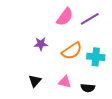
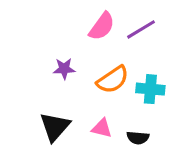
black triangle: (35, 81) -> (55, 127), size x1.5

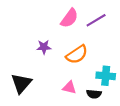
cyan cross: (150, 89) -> (106, 76), moved
black triangle: (55, 127) -> (21, 83), moved

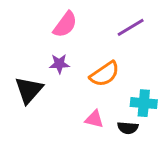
pink semicircle: (69, 18) -> (65, 25), moved
black triangle: (21, 83) -> (29, 90), moved

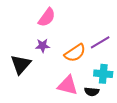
purple line: (131, 27) -> (100, 42), moved
pink triangle: (94, 119) -> (68, 85), size x1.5

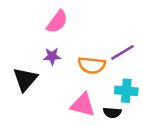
orange semicircle: (75, 53) -> (92, 65), turned 40

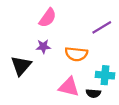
purple line: (122, 52) -> (102, 27), moved

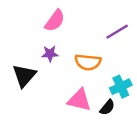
cyan cross: (105, 75) -> (121, 87), turned -30
black semicircle: (93, 93) -> (107, 107), turned -56

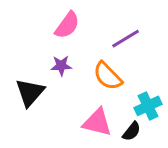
purple line: (117, 32) -> (126, 39), moved
orange semicircle: (88, 62) -> (108, 76), turned 40

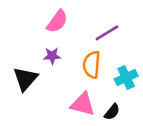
orange semicircle: (108, 76) -> (92, 65), turned 48
cyan cross: (148, 106) -> (126, 77), moved

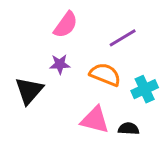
orange semicircle: (92, 65) -> (105, 74), turned 108
black semicircle: (112, 112) -> (129, 129), turned -126

